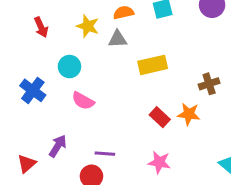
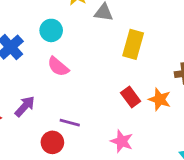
yellow rectangle: (153, 65) -> (133, 44), turned -72

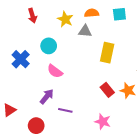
purple arrow: (25, 106) -> (47, 96), moved
red circle: (52, 142) -> (36, 126), moved

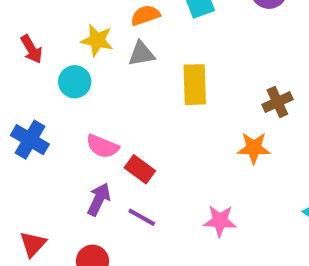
cyan circle: (49, 46) -> (75, 82), moved
red rectangle: (107, 90) -> (140, 169), moved
purple line: (65, 110) -> (142, 217), turned 32

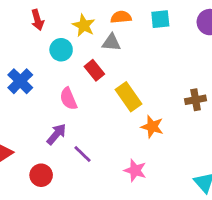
yellow rectangle: (195, 85) -> (129, 97), moved, turned -48
pink semicircle: (102, 146) -> (68, 99), turned 30
orange star: (254, 148) -> (152, 127), moved
red rectangle: (140, 169) -> (94, 70), moved

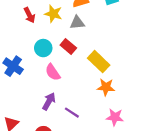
red arrow: (37, 20) -> (29, 15), moved
cyan circle: (61, 50) -> (43, 48), moved
orange star: (152, 127) -> (106, 87), moved

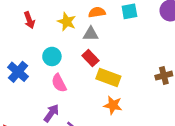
red arrow: (29, 15) -> (29, 20), moved
red rectangle: (68, 46) -> (90, 58), moved
yellow rectangle: (99, 62) -> (108, 77), turned -30

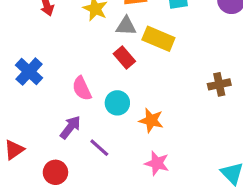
cyan circle: (52, 56) -> (117, 103), moved
yellow rectangle: (108, 77) -> (158, 39), moved

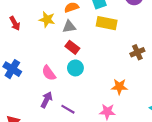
yellow rectangle: (158, 39) -> (107, 23), moved
cyan circle: (117, 103) -> (75, 68), moved
orange star: (151, 120) -> (119, 87), moved

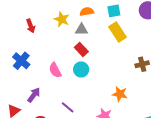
red arrow: (15, 23) -> (31, 26), moved
yellow rectangle: (107, 23) -> (118, 32), turned 36
purple arrow: (46, 100) -> (34, 95), moved

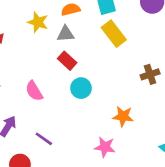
cyan circle: (81, 69) -> (81, 88), moved
purple line: (68, 107) -> (44, 139), moved

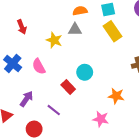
yellow star: (38, 22) -> (54, 40), moved
red rectangle: (67, 61) -> (68, 87), moved
pink semicircle: (34, 91) -> (39, 66), moved

